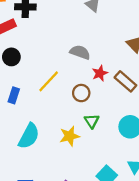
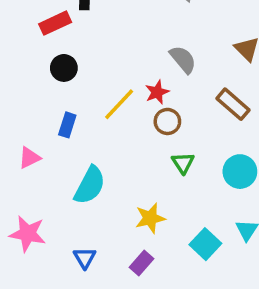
gray semicircle: (80, 52) -> (183, 59), moved, turned 30
red star: (100, 73) -> (157, 92), moved
yellow star: (70, 136) -> (150, 218), moved

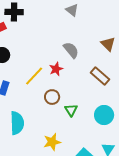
brown circle: (167, 121) -> (52, 97), moved
cyan semicircle: (90, 185) -> (17, 123), turned -30

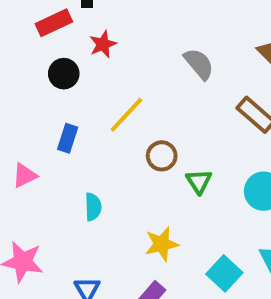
red star: (56, 69) -> (103, 44), moved
cyan semicircle: (17, 123) -> (93, 207), size x0.6

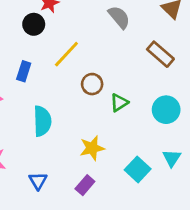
black circle: (64, 74) -> (34, 24), moved
green triangle: (199, 181) -> (119, 103), turned 30
cyan semicircle: (93, 207) -> (42, 121), size x1.5

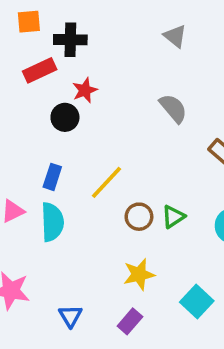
yellow line: (66, 54) -> (106, 182), moved
brown circle: (92, 84) -> (139, 217), moved
cyan semicircle: (42, 121) -> (52, 222), moved

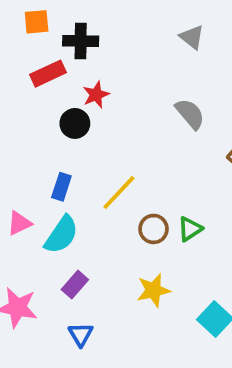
cyan semicircle: (52, 222) -> (61, 235), turned 36
purple rectangle: (130, 321) -> (75, 285), moved

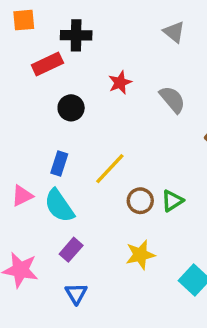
orange square: (37, 22) -> (24, 20), moved
red star: (96, 95) -> (120, 83), moved
cyan semicircle: (61, 235) -> (59, 206), turned 111

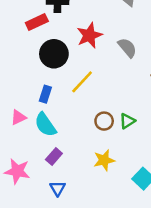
red star: (120, 83) -> (89, 35), size x1.5
black circle: (71, 108) -> (54, 54), size x1.5
yellow line: (110, 169) -> (82, 82), moved

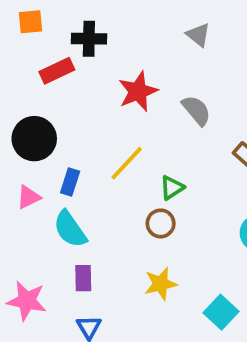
black circle: (54, 54) -> (34, 139), moved
pink triangle: (18, 117) -> (29, 197), moved
green triangle: (127, 121) -> (172, 188), moved
purple rectangle: (54, 157) -> (83, 278), turned -42

